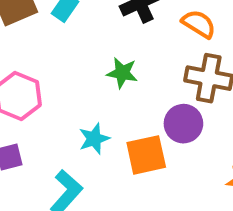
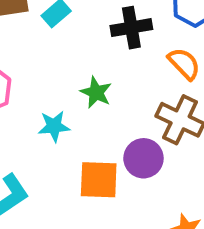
cyan star: (94, 139) -> (54, 126), moved

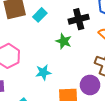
green star: (96, 92) -> (64, 41), moved

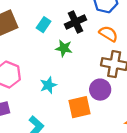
cyan rectangle: (40, 15) -> (44, 25), moved

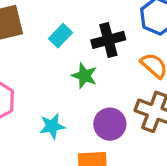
purple circle: (100, 90) -> (110, 124), moved

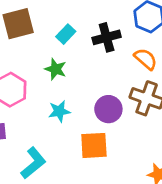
green star: (84, 76) -> (56, 69), moved

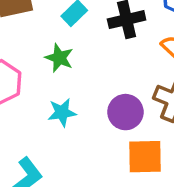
orange square: (94, 145) -> (145, 157), moved

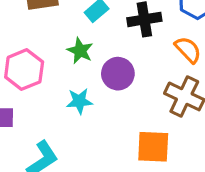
purple circle: (125, 112) -> (118, 74), moved

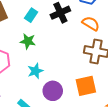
purple circle: (118, 74) -> (53, 91), moved

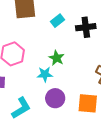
green star: (28, 41) -> (57, 58), moved

